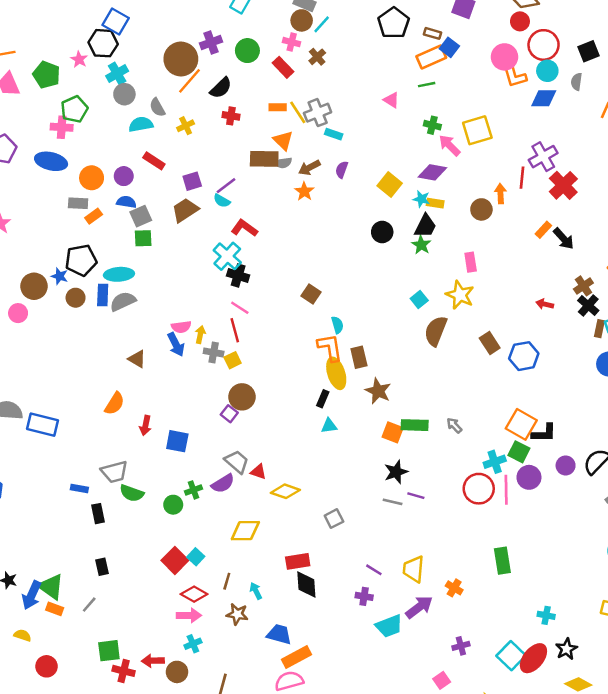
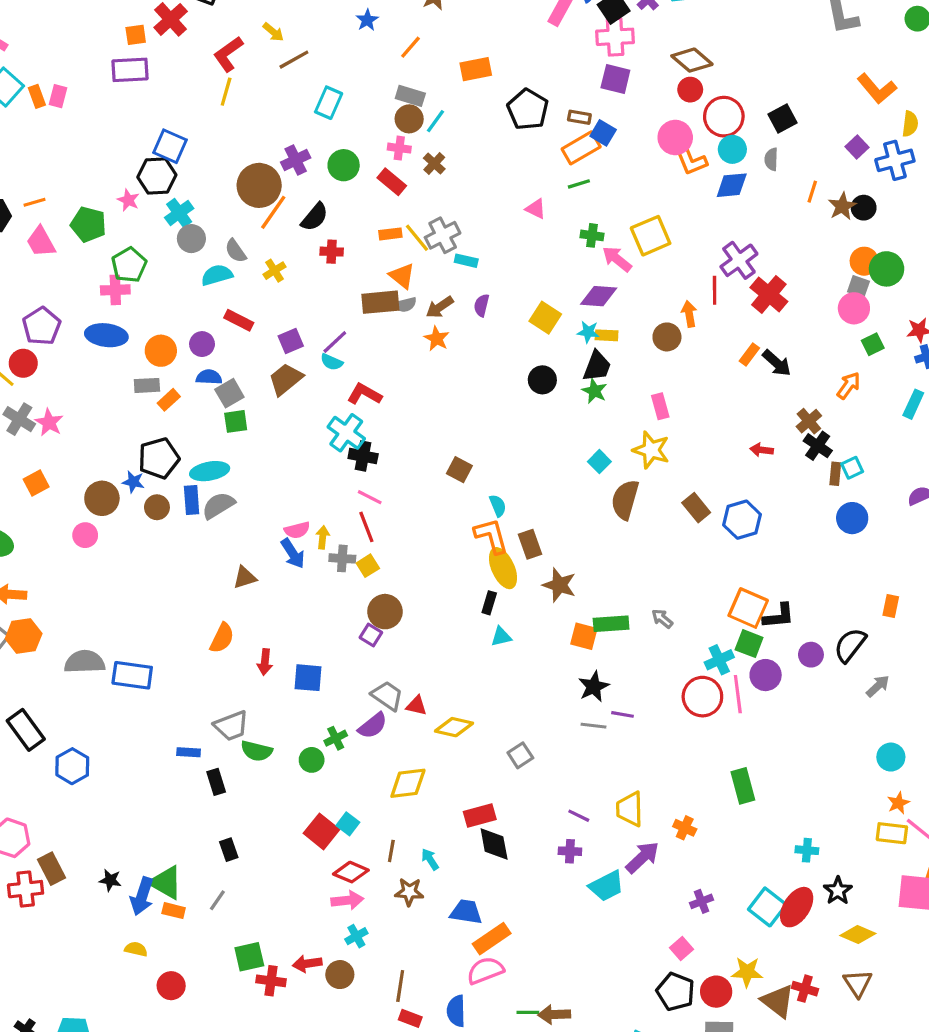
brown triangle: (137, 359) -> (245, 577), turned -42

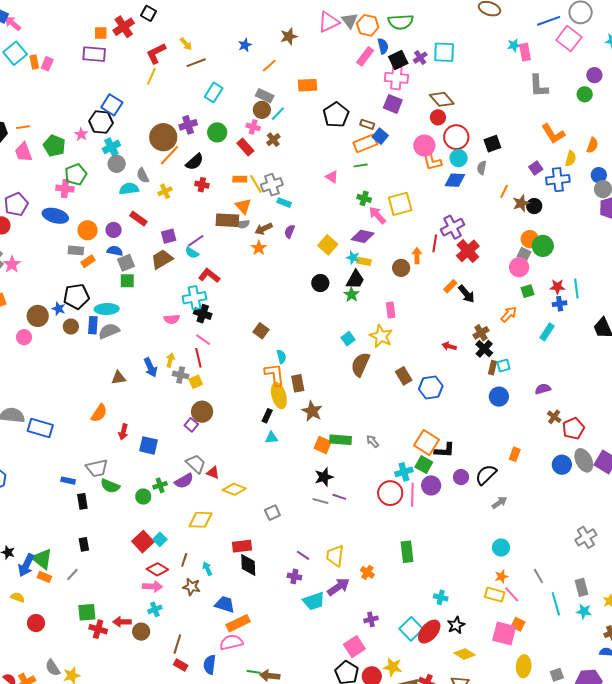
cyan cross: (346, 433) -> (194, 298), turned 35
pink semicircle: (297, 530) -> (172, 319), moved
pink square: (682, 948) -> (354, 647), size x1.5

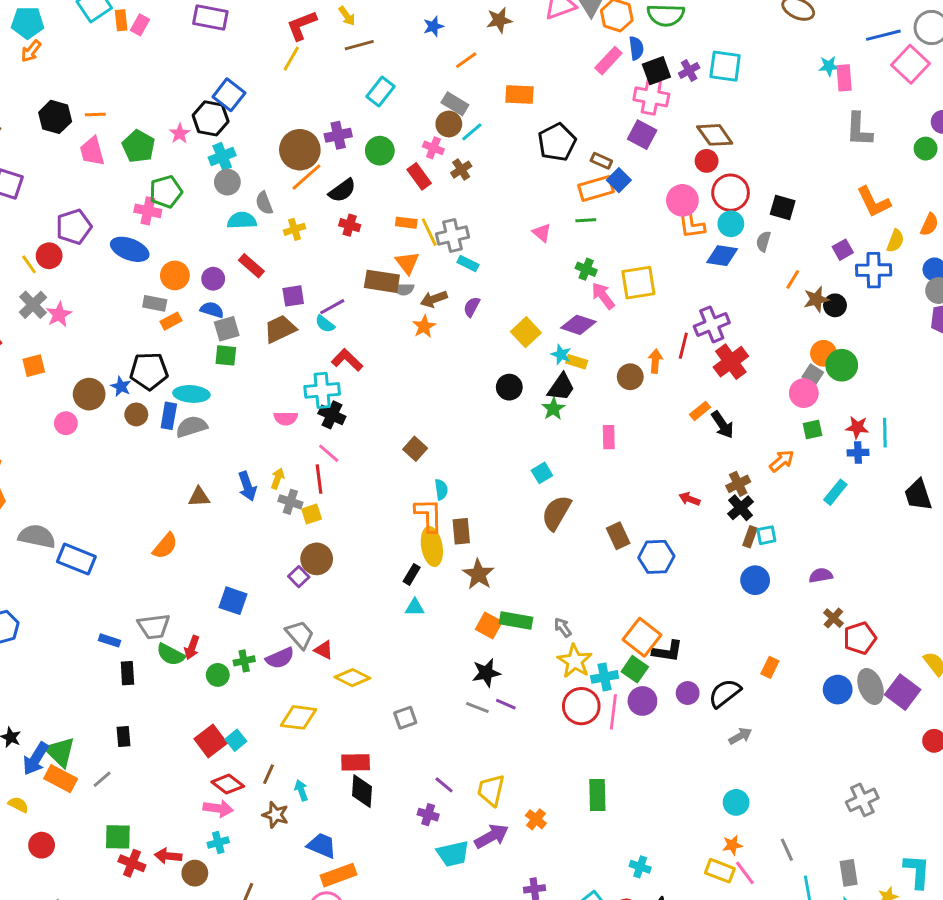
black square: (492, 144) -> (783, 207), turned 30
yellow star: (381, 336) -> (575, 661), moved
red arrow: (123, 432) -> (192, 648), moved
orange rectangle: (44, 577) -> (61, 779), size x1.5

